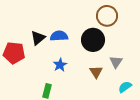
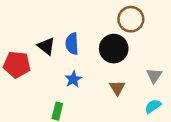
blue semicircle: (59, 36) -> (72, 44), turned -90
black triangle: (38, 38) -> (46, 46), turned -42
gray triangle: (116, 62) -> (154, 76), moved

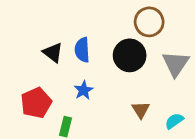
red pentagon: (17, 65) -> (36, 103), moved, turned -30
gray triangle: (154, 76) -> (176, 64), moved, size x1.5
brown triangle: (117, 88) -> (141, 110), moved

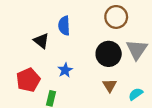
blue semicircle: (82, 50) -> (64, 26), moved
black circle: (130, 55) -> (109, 54), moved

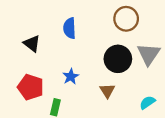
black triangle: (41, 41) -> (32, 44), moved
red pentagon: (28, 80) -> (31, 87), turned -30
brown triangle: (110, 85) -> (107, 91), moved

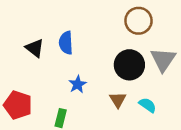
blue semicircle: (70, 28) -> (66, 43), moved
red pentagon: (31, 87) -> (18, 105), moved
cyan semicircle: (147, 102) -> (148, 105), moved, turned 70

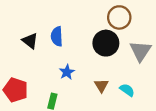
black circle: (129, 65) -> (106, 43), moved

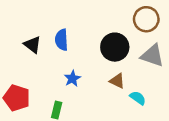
brown circle: (119, 17) -> (146, 19), moved
gray triangle: (140, 51) -> (152, 56), turned -45
brown triangle: (101, 85) -> (117, 81), moved, turned -32

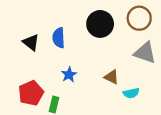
black circle: (115, 47) -> (100, 24), moved
red pentagon: (17, 98) -> (31, 93), moved, turned 30
cyan semicircle: (138, 98) -> (131, 93), turned 133

